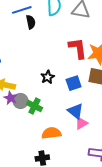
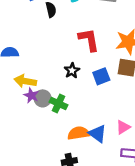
red L-shape: (78, 48) -> (89, 40), moved
blue triangle: (75, 111) -> (98, 134), moved
pink triangle: (81, 123) -> (123, 127), moved

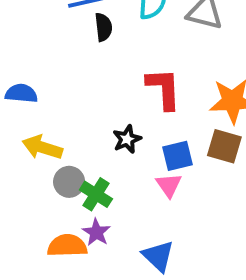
purple star: (31, 95) -> (96, 232), moved
pink triangle: (123, 127) -> (169, 185), moved, turned -40
orange semicircle: (79, 133) -> (67, 246), moved

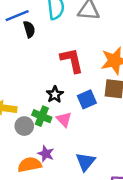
pink triangle: (169, 185) -> (64, 119), moved
green cross: (96, 194) -> (42, 116), moved
blue triangle: (158, 256) -> (85, 162), turned 35

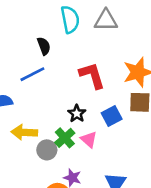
blue line: (17, 16) -> (32, 74), moved
green cross: (42, 116) -> (65, 138), turned 30

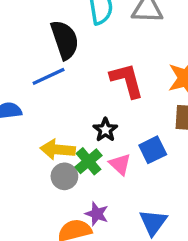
black semicircle: (44, 46) -> (65, 40), size x1.6
blue square: (112, 116) -> (153, 150), moved
yellow arrow: (24, 132) -> (58, 150), moved

